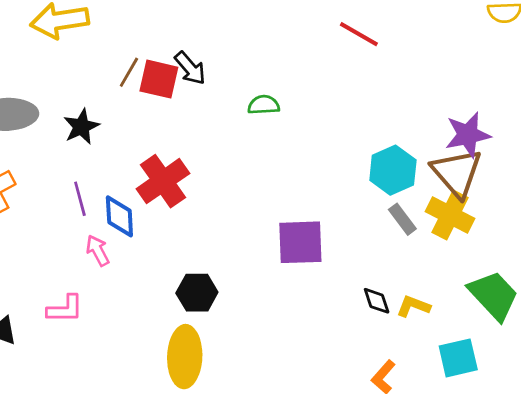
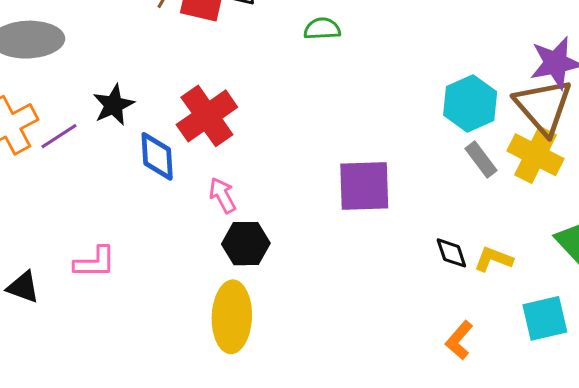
black star: (81, 127) -> (113, 105), moved
purple line: (80, 199) -> (59, 136), moved, turned 72
pink arrow: (98, 250) -> (222, 195), moved

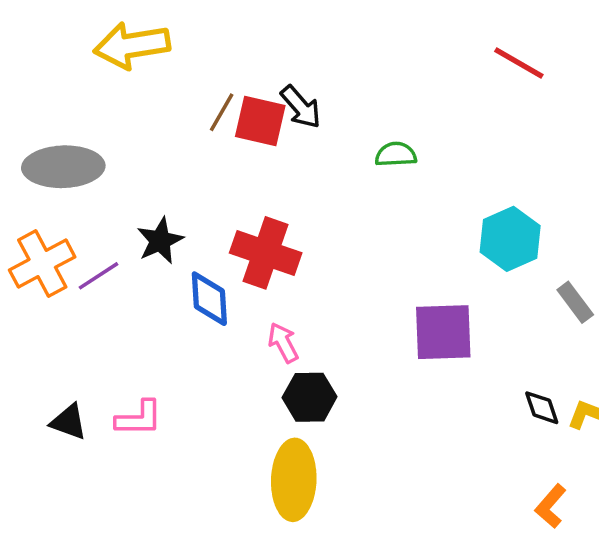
cyan hexagon: (470, 103) -> (510, 239), moved
red cross: (207, 116) -> (266, 253), turned -36
black triangle: (23, 287) -> (69, 422), moved

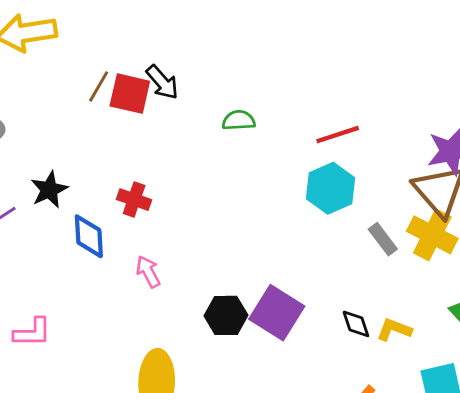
red line: (519, 63) -> (338, 135), moved, turned -48
red cross: (266, 253) -> (134, 200), size x0.6
purple square: (443, 332) -> (277, 313), moved, turned 34
black hexagon: (310, 397) -> (226, 315), moved

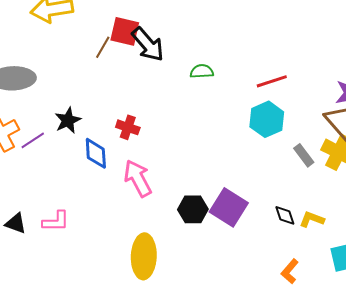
black arrow: (162, 82) -> (148, 44), size x1.4
red square: (130, 94) -> (125, 31), moved
pink arrow: (148, 272) -> (138, 178), size x1.6

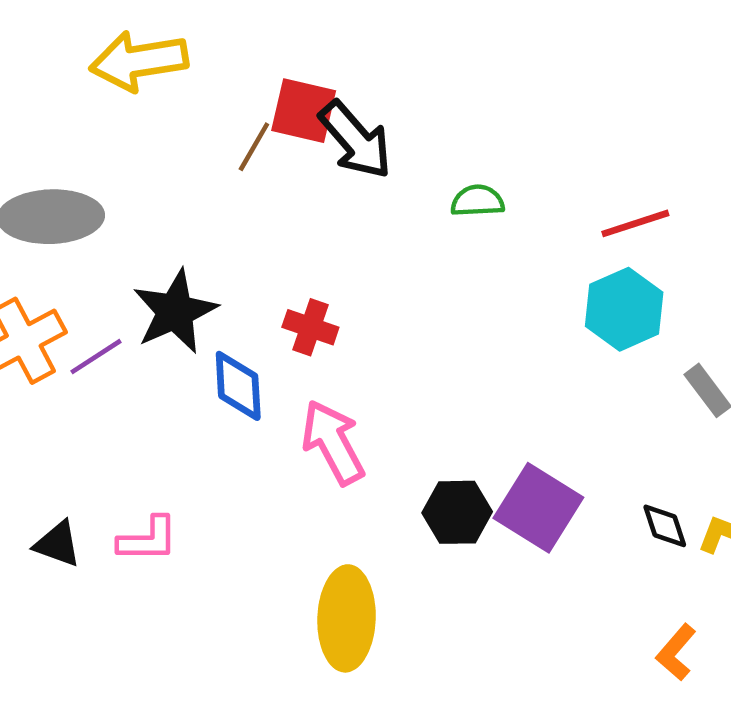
black star: (68, 120) -> (175, 311), size x1.4

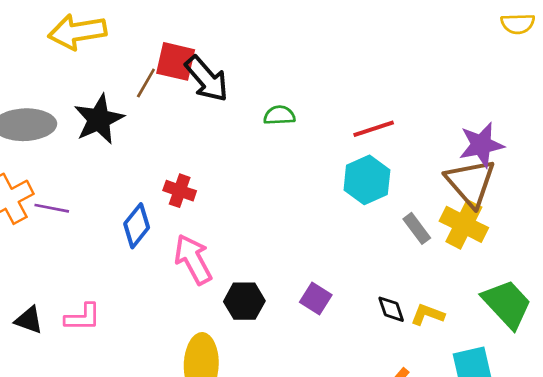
black star: (175, 311) -> (99, 119), moved
purple line: (96, 357) -> (52, 208), turned 44
blue diamond: (238, 386) -> (137, 226), turned 42
purple square: (538, 508) -> (316, 298), size x0.6
black hexagon: (457, 512) -> (244, 301), moved

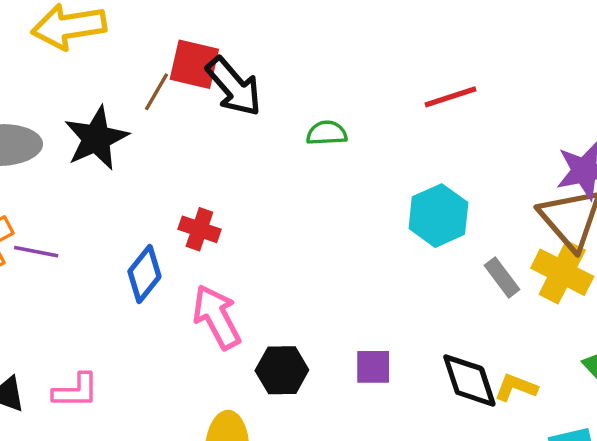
red line: (374, 129) -> (450, 97), moved
purple square: (316, 298) -> (373, 367), turned -32
black diamond: (391, 309) -> (469, 381), size x1.6

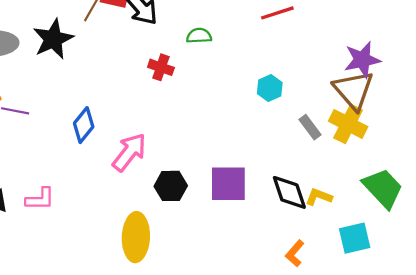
cyan hexagon: (438, 216) -> (270, 88), size x0.7
red cross: (199, 229) -> (161, 67), moved
pink arrow: (217, 317) -> (129, 152), turned 66
purple square: (373, 367) -> (228, 184), size x1.6

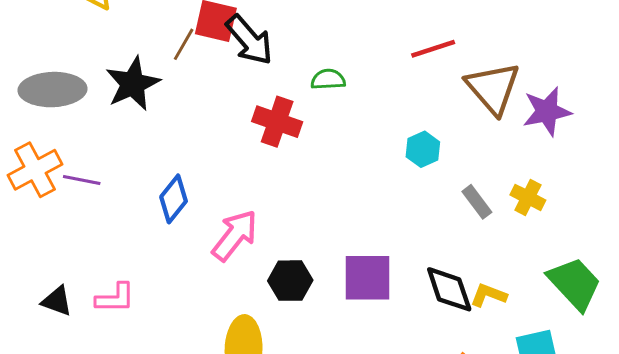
red cross: (161, 67) -> (277, 122), size x1.4
brown triangle: (354, 90) -> (493, 88), moved
yellow cross: (348, 124) -> (528, 197), size x0.7

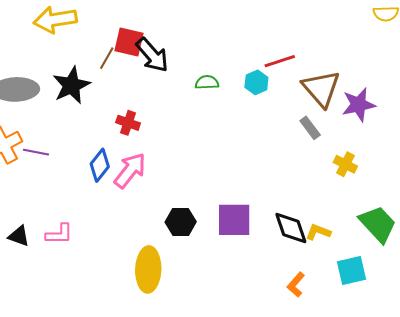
red cross: (277, 122) -> (128, 123), moved, size x0.7
cyan hexagon: (423, 149) -> (256, 82), moved
gray rectangle: (477, 202) -> (310, 128), moved
pink arrow: (235, 235) -> (130, 170), moved

